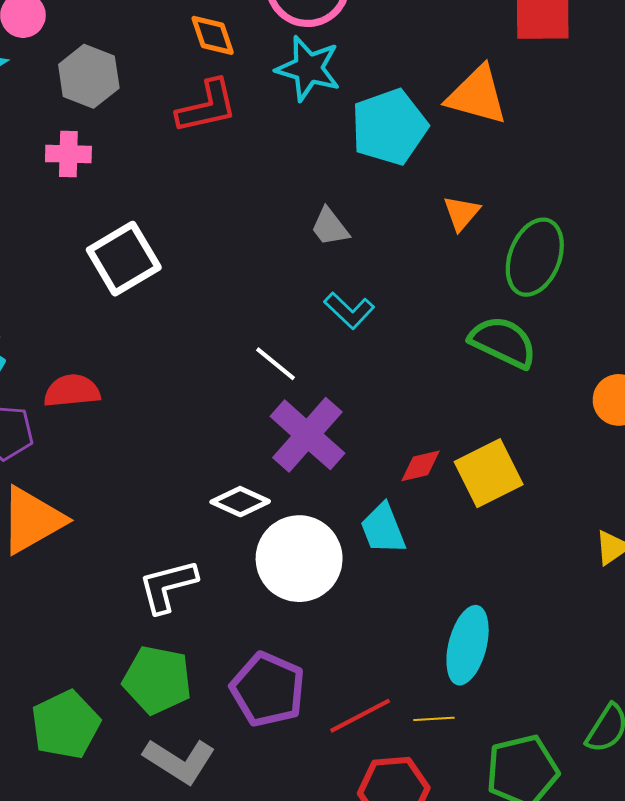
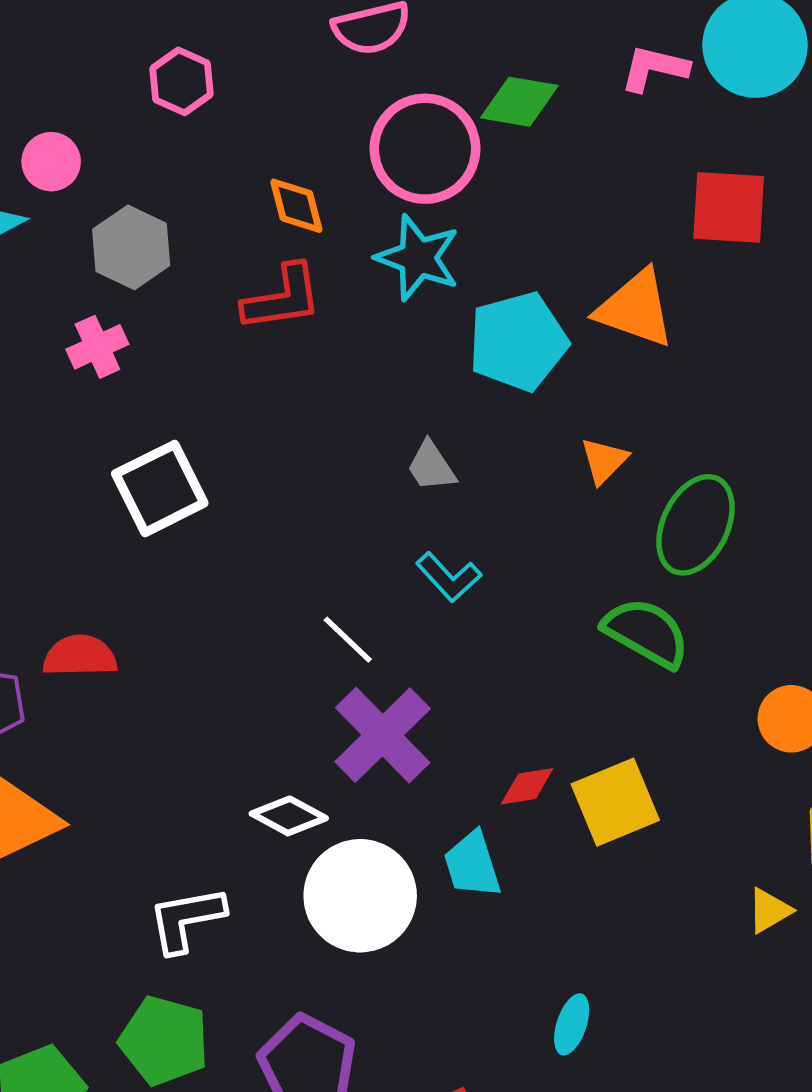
pink cross: (68, 154) -> (97, 347), turned -30
cyan ellipse: (468, 645) -> (572, 1024), size x0.6

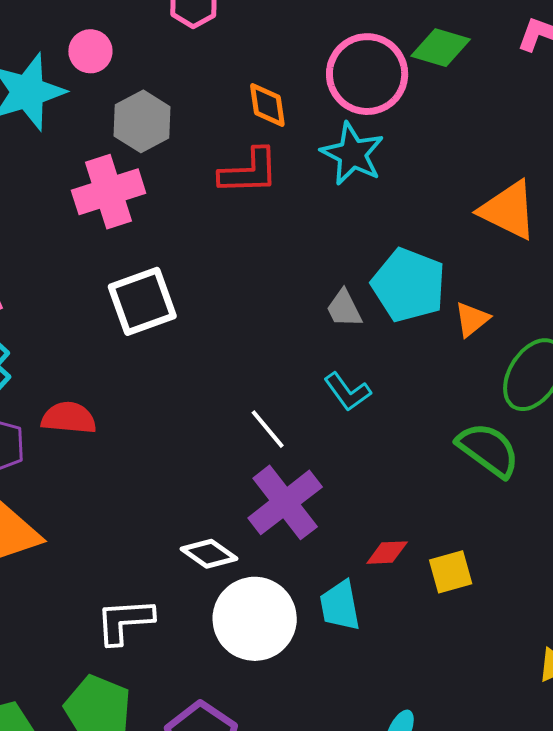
cyan pentagon: (518, 342) -> (409, 285), moved, turned 30
pink cross: (97, 347) -> (109, 192), size x1.6
yellow square: (615, 802) -> (451, 572), size x0.7

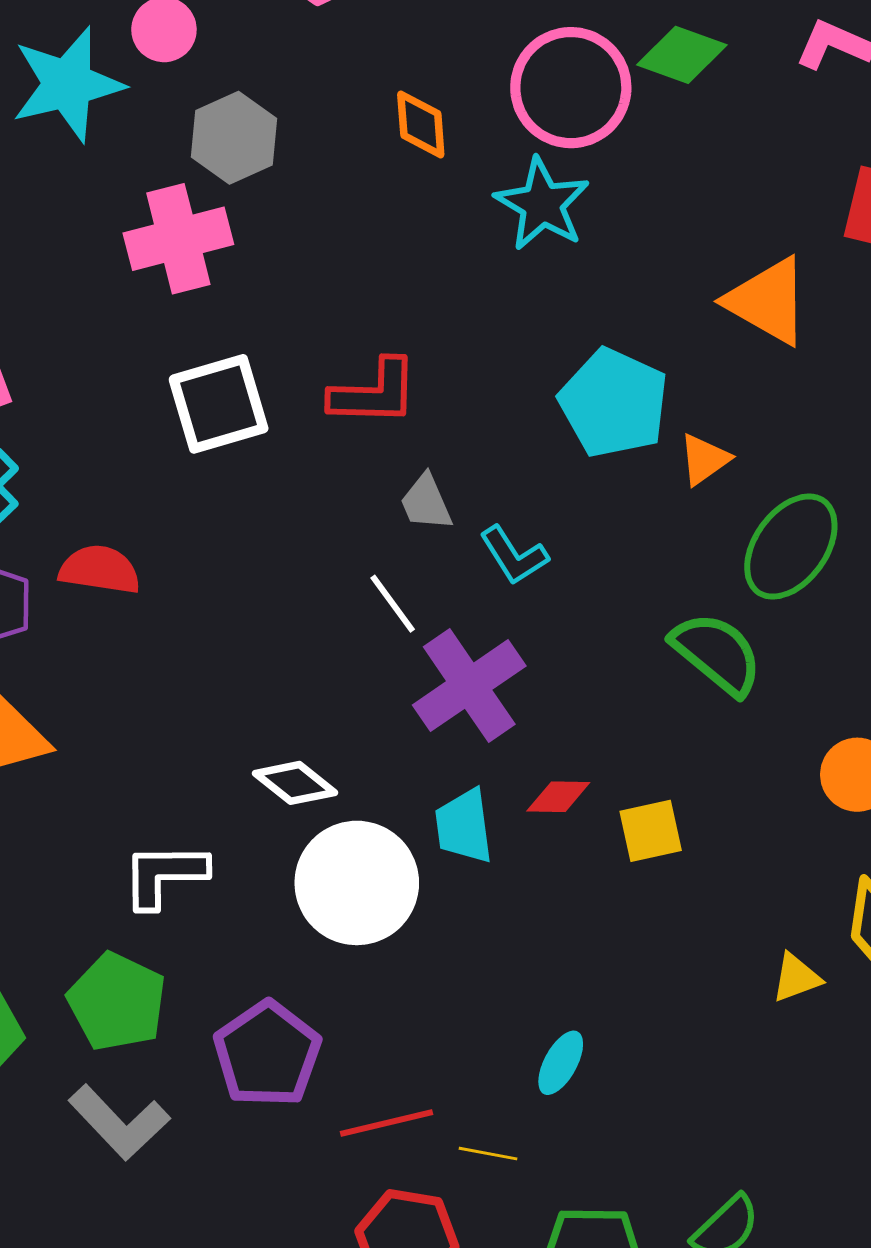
red L-shape: (249, 172) -> (374, 393), moved
gray trapezoid: (344, 309) -> (426, 502), moved
purple cross: (285, 502) -> (469, 686), moved
cyan trapezoid: (340, 606) -> (464, 826), moved

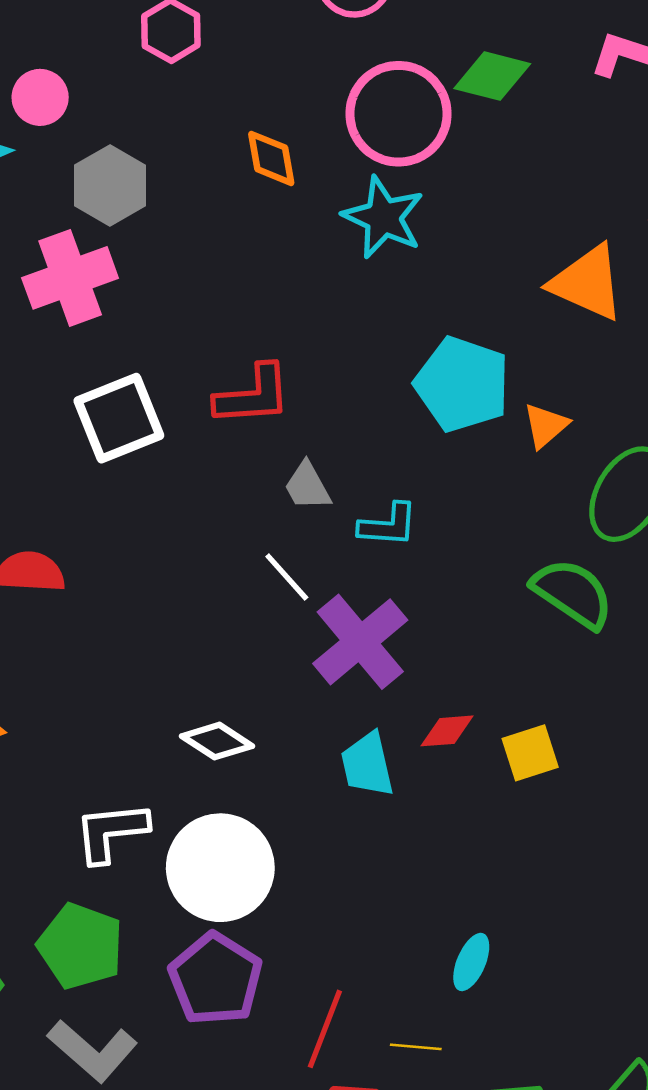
cyan L-shape: (514, 555) -> (388, 525), turned -48
white circle: (357, 883) -> (220, 868), moved
red line: (386, 1123) -> (325, 1029), turned -50

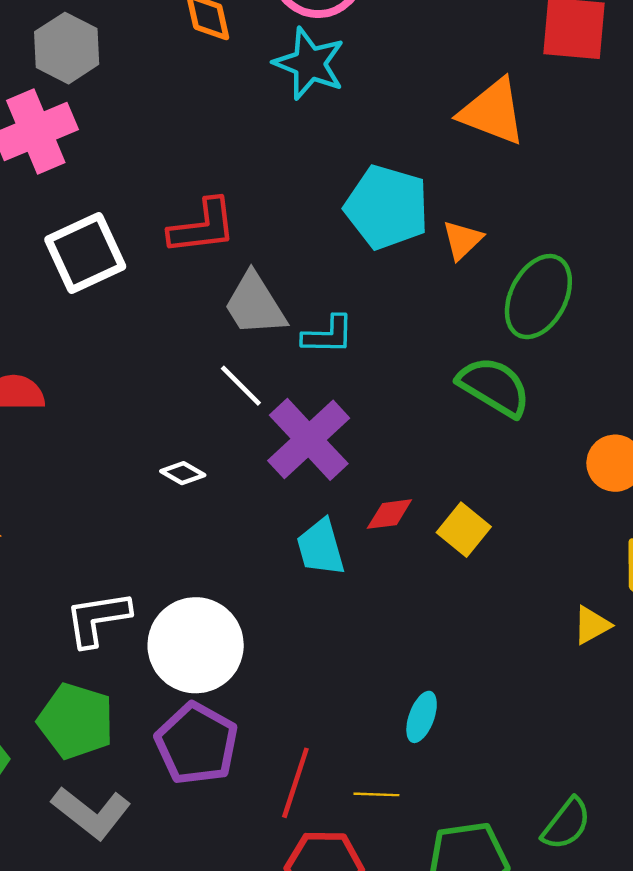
gray trapezoid: (307, 486) -> (255, 304), size x1.5
white diamond: (217, 741) -> (183, 473), moved, size x0.7
yellow square: (530, 753) -> (464, 530), turned -30

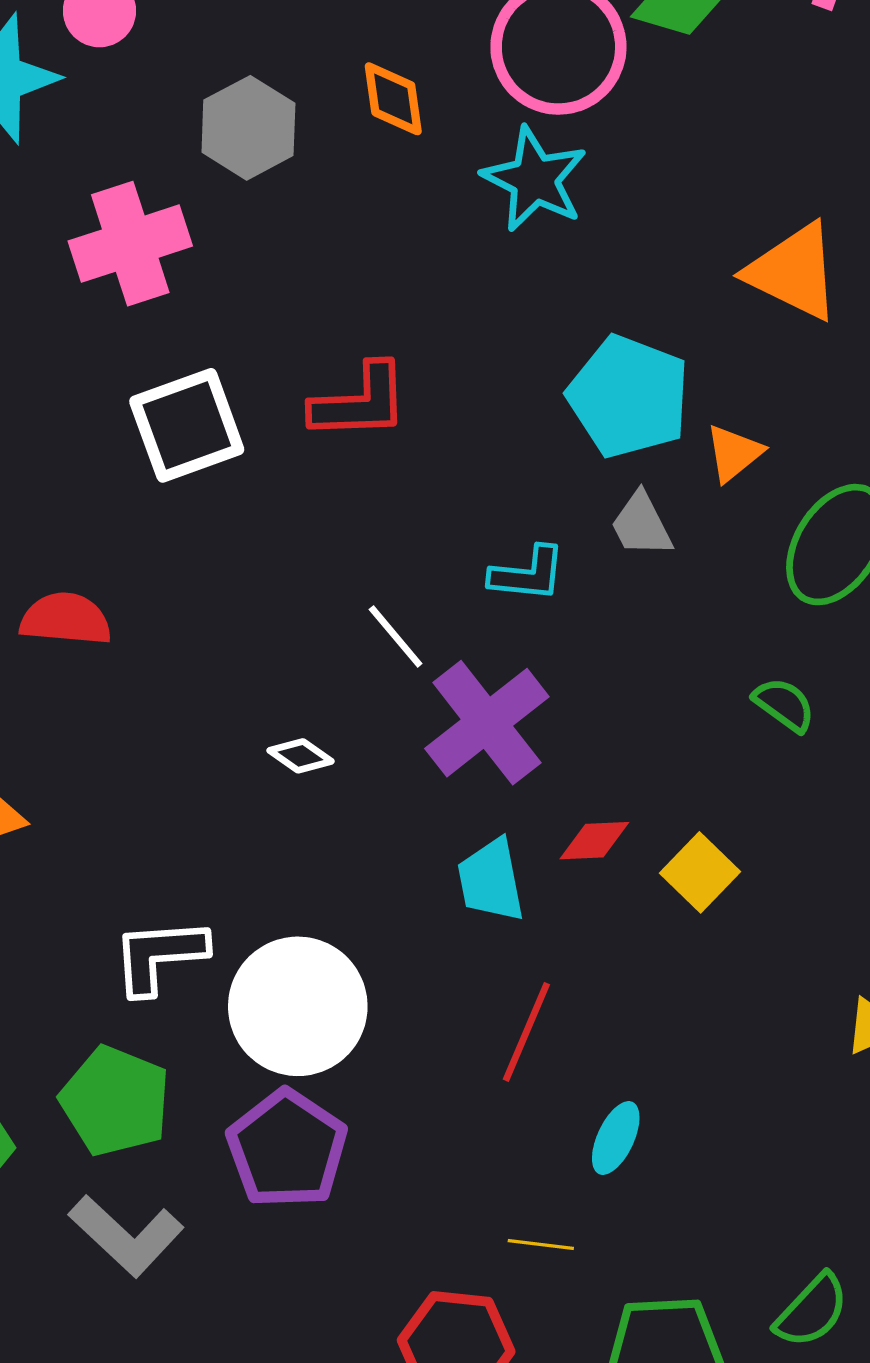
gray hexagon: (67, 48) -> (248, 128), moved
gray trapezoid: (255, 304) -> (641, 525), moved, size x0.7
green semicircle: (494, 387) -> (784, 705), moved, size x0.6
red line: (295, 783) -> (526, 1032), moved

